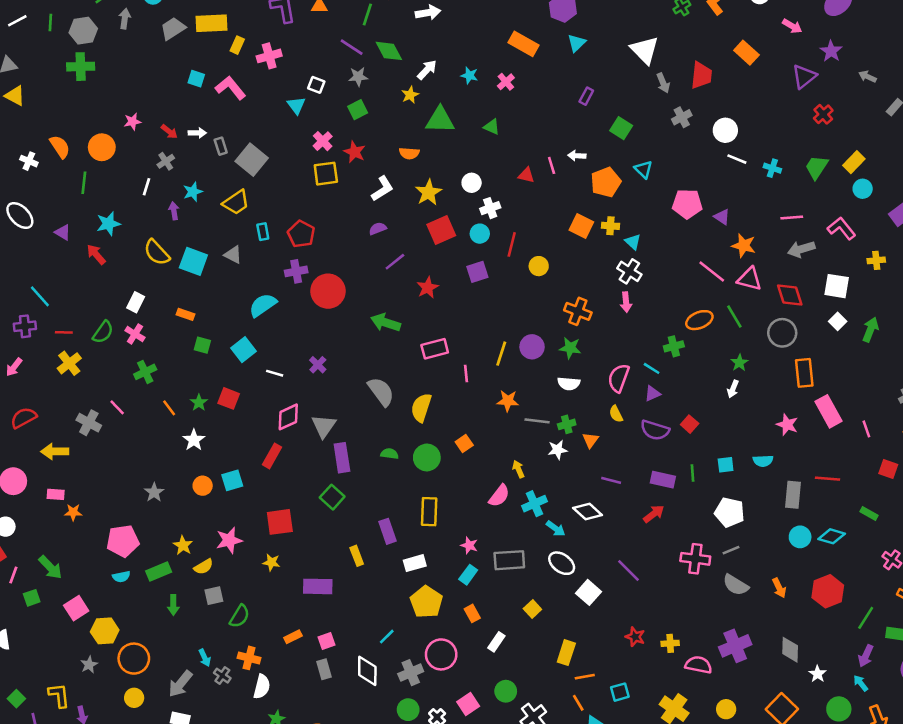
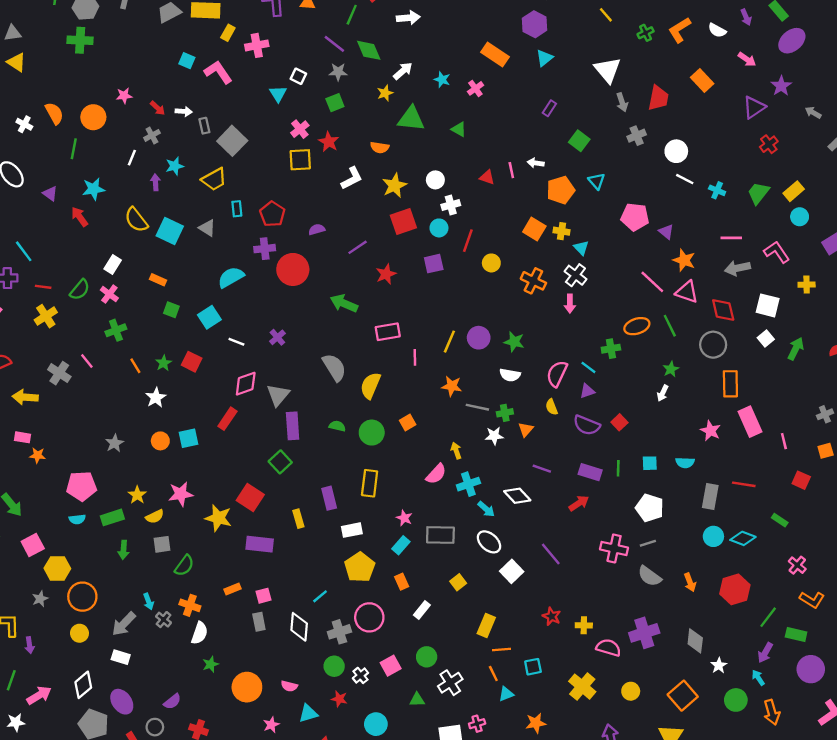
purple semicircle: (378, 229) -> (317, 229), moved
orange cross: (578, 311) -> (533, 281), moved
red square: (280, 522) -> (250, 498), moved, turned 36
yellow star: (271, 562) -> (218, 518), size x1.6

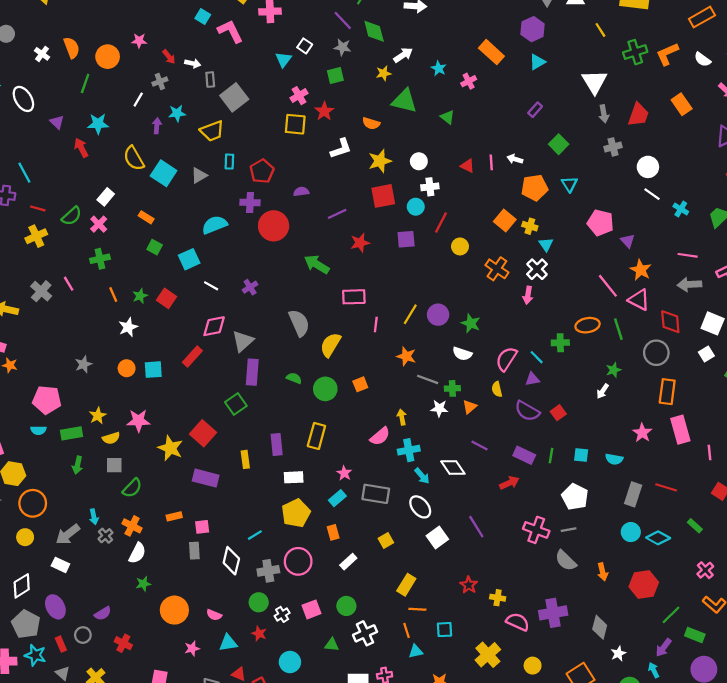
green cross: (646, 33) -> (635, 52), size x1.5
gray triangle: (207, 228) -> (199, 175), turned 49

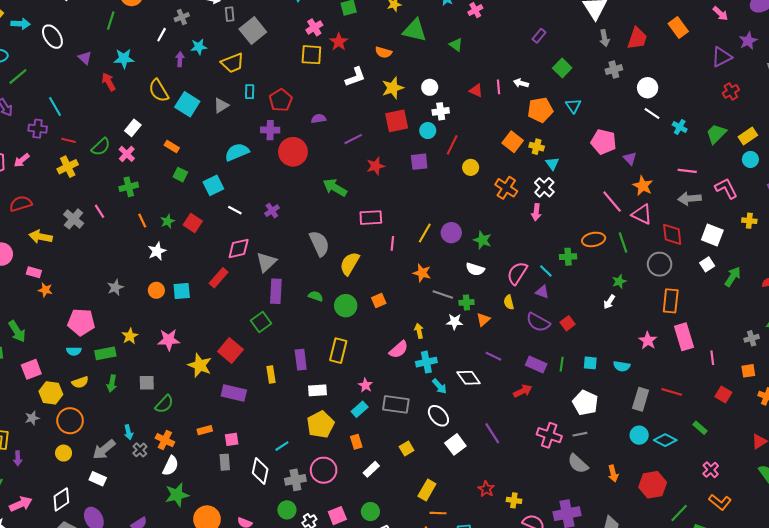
purple triangle: (532, 379) -> (542, 292), turned 32
yellow semicircle: (111, 438) -> (80, 382), moved
green star: (143, 584) -> (177, 495), size x1.6

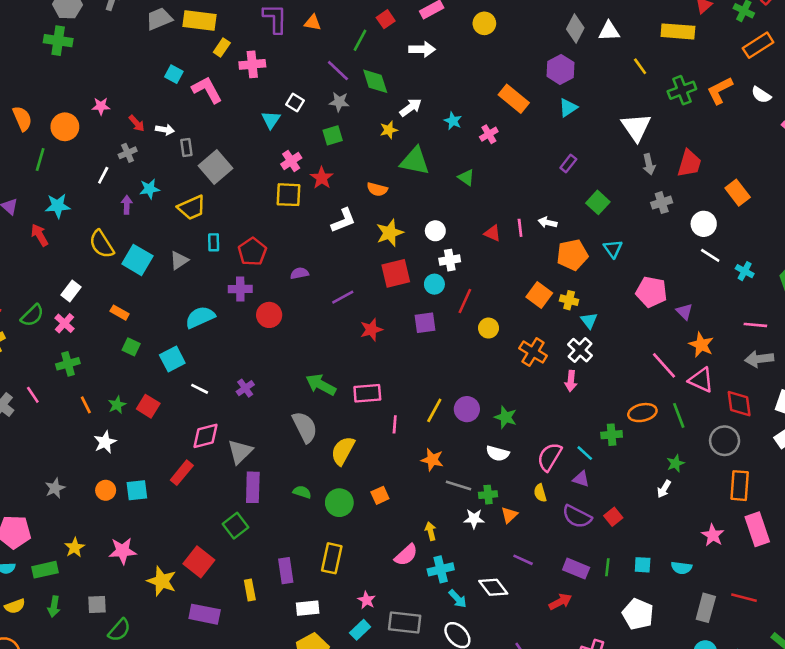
orange rectangle: (678, 27) -> (738, 193), moved
red circle: (293, 152) -> (269, 315), size x0.7
green arrow: (335, 187) -> (321, 385), moved

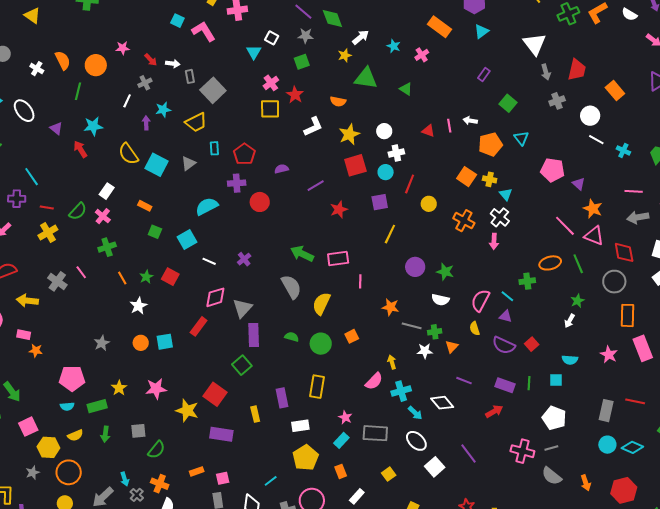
yellow line: (434, 410) -> (390, 234), moved
cyan semicircle: (681, 568) -> (570, 360), moved

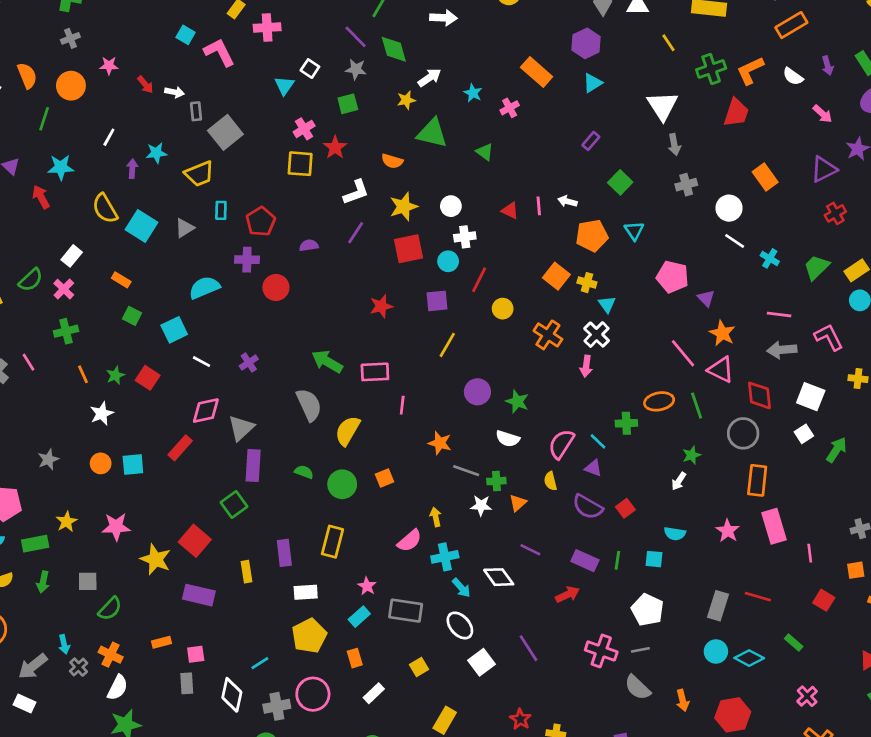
red trapezoid: (577, 70) -> (736, 113), moved
gray cross: (145, 83) -> (70, 38), moved
purple line: (316, 186) -> (356, 233), moved, turned -30

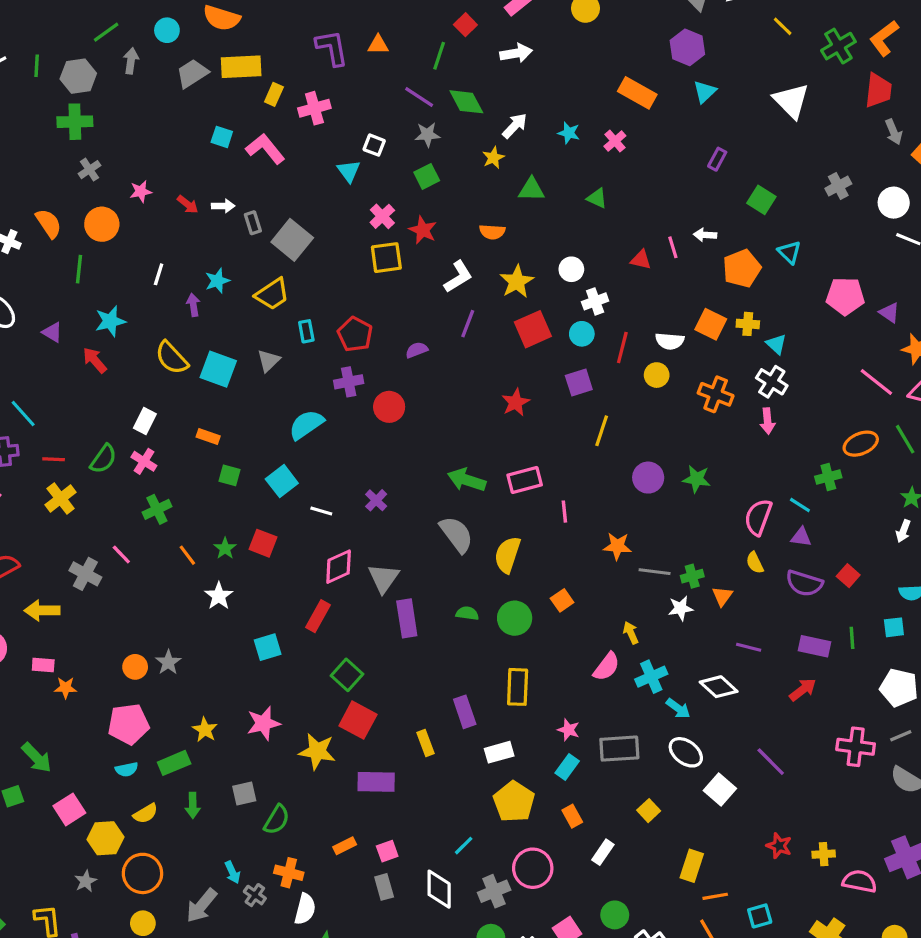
green triangle: (432, 133) -> (531, 189), size x0.7
gray arrow: (674, 145) -> (894, 132), moved
white semicircle: (508, 439) -> (670, 341), moved
orange circle: (101, 463) -> (135, 667), moved
green square: (234, 505) -> (347, 675), moved

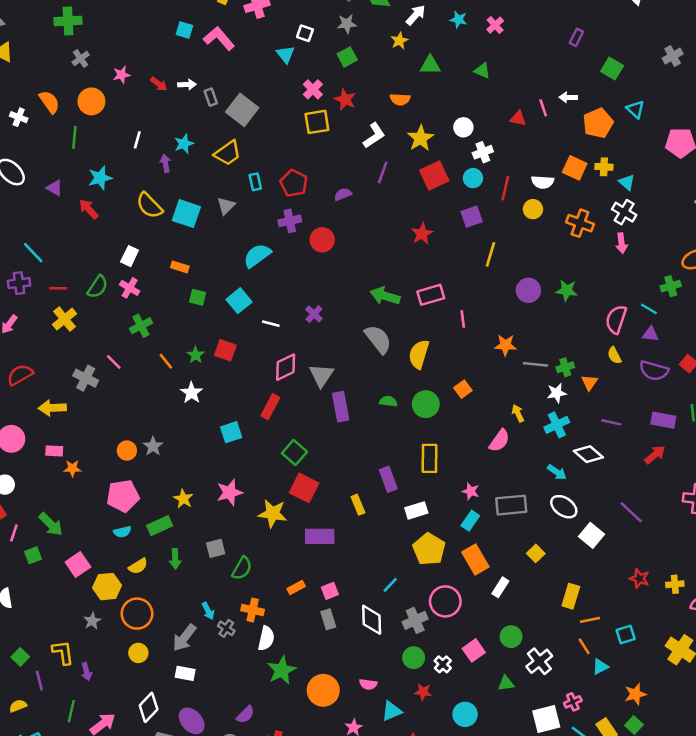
cyan cross: (651, 677) -> (557, 425), moved
orange rectangle: (572, 816) -> (475, 559), size x1.6

